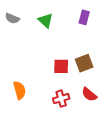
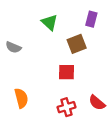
gray semicircle: (12, 18) -> (13, 47), moved
brown square: (84, 63) -> (77, 44), moved

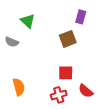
green triangle: (50, 22) -> (28, 21), moved
red square: (66, 72) -> (66, 73), moved

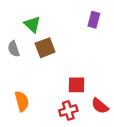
brown square: (68, 39) -> (45, 48), moved
gray semicircle: (12, 42) -> (14, 49), turned 48

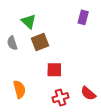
red square: (76, 85) -> (54, 70), moved

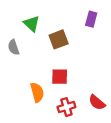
brown square: (40, 42) -> (59, 39), moved
orange semicircle: (19, 89) -> (37, 92), moved

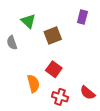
red square: (60, 77) -> (54, 69), turned 35
red cross: (66, 107) -> (60, 97), turned 35

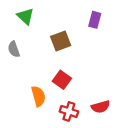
green triangle: (28, 21) -> (25, 16), moved
red semicircle: (88, 93) -> (101, 107), turned -56

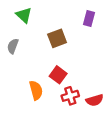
gray semicircle: (14, 49) -> (13, 46), turned 40
red cross: (69, 111) -> (70, 96), moved, turned -35

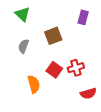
gray semicircle: (13, 46) -> (23, 46), moved
red cross: (70, 96) -> (76, 68), moved

